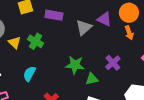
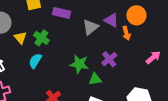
orange arrow: (129, 33) -> (126, 33), moved
purple cross: (113, 63) -> (109, 59), moved
cyan semicircle: (29, 74) -> (35, 61), moved

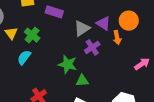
purple cross: (109, 59) -> (92, 47), moved

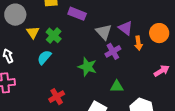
orange circle: (129, 21) -> (159, 33), moved
gray triangle: (82, 28) -> (104, 32), turned -42
green triangle: (82, 81) -> (117, 86), moved

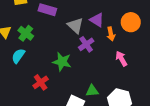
pink arrow: (162, 71) -> (121, 59), moved, turned -84
green triangle: (117, 86) -> (92, 91), moved
red cross: (57, 97) -> (41, 82), moved

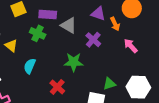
gray triangle: (75, 26) -> (69, 25), moved
green cross: (26, 33) -> (38, 33), moved

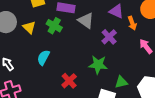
yellow triangle: (11, 46) -> (29, 27), moved
green star: (74, 62) -> (98, 65), moved

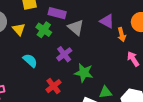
purple cross: (109, 37) -> (64, 54), moved
cyan semicircle: (43, 58) -> (30, 61), turned 98

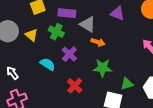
orange arrow: (122, 35) -> (98, 42), moved, turned -48
purple cross: (64, 54) -> (69, 54), moved

